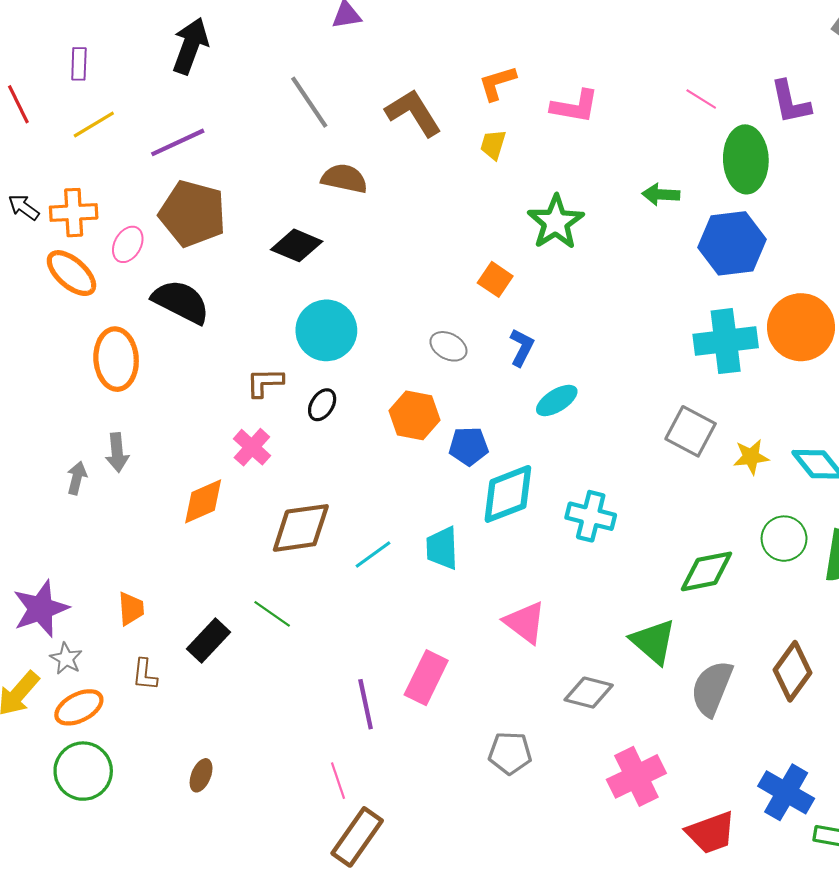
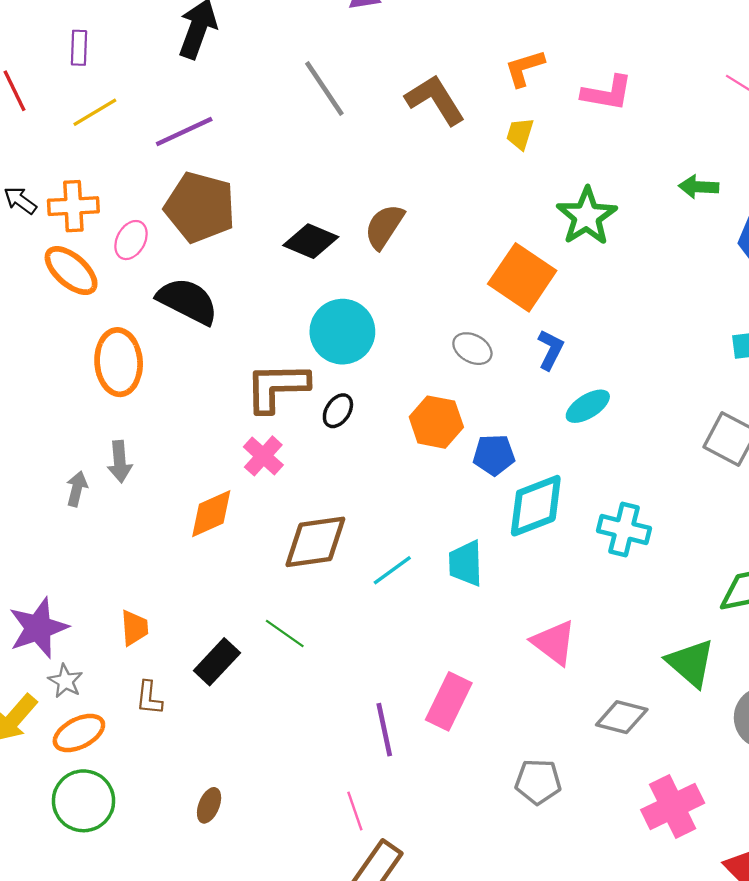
brown semicircle: (344, 179) -> (384, 226), moved, turned -69
orange square: (495, 279) -> (522, 277), size x1.8
brown L-shape: (265, 382) -> (277, 387), size x1.6

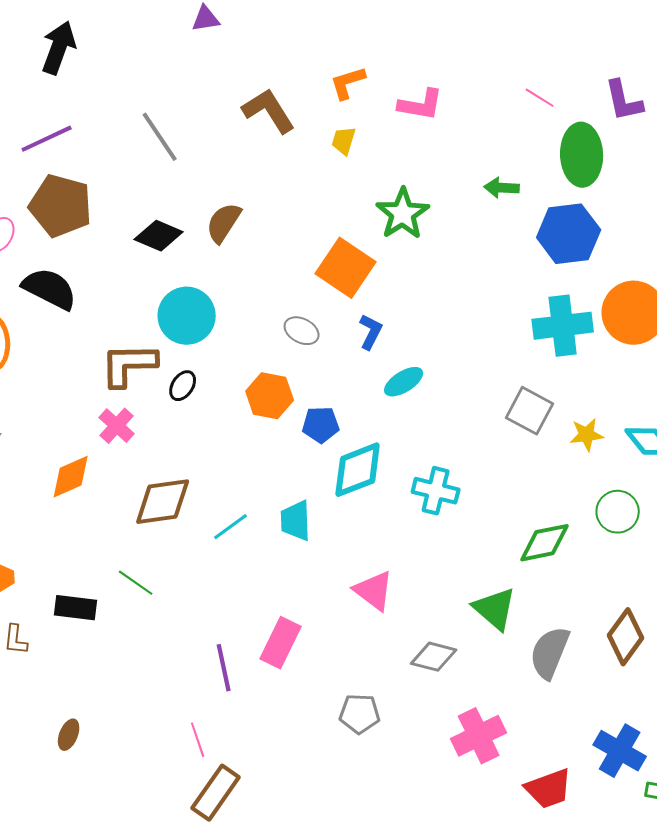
gray line: (324, 88) -> (160, 137), moved
black rectangle: (217, 662) -> (76, 608), turned 54

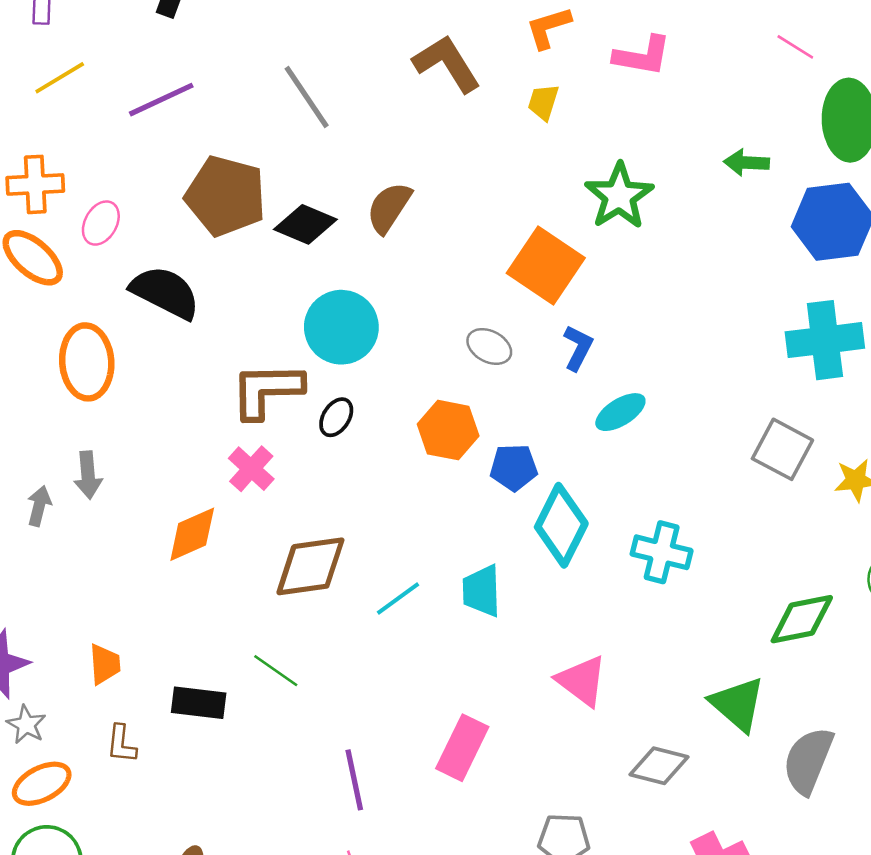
brown pentagon: (61, 206) -> (226, 196), moved
cyan diamond: (358, 470) -> (561, 525), turned -42
purple line: (224, 668) -> (354, 780), moved

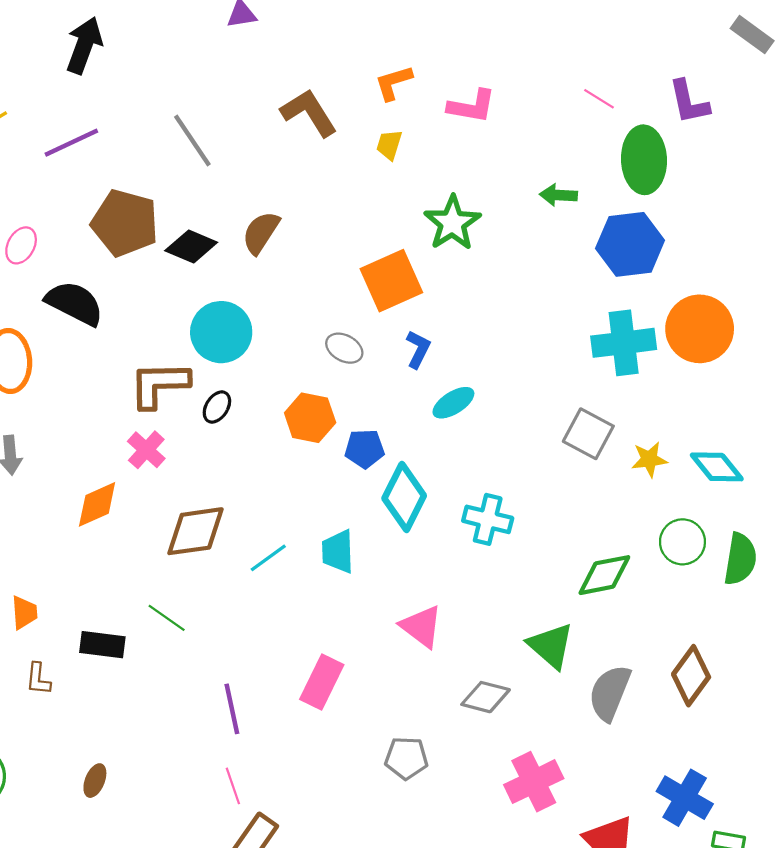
orange square: (546, 265) -> (391, 281), turned 32

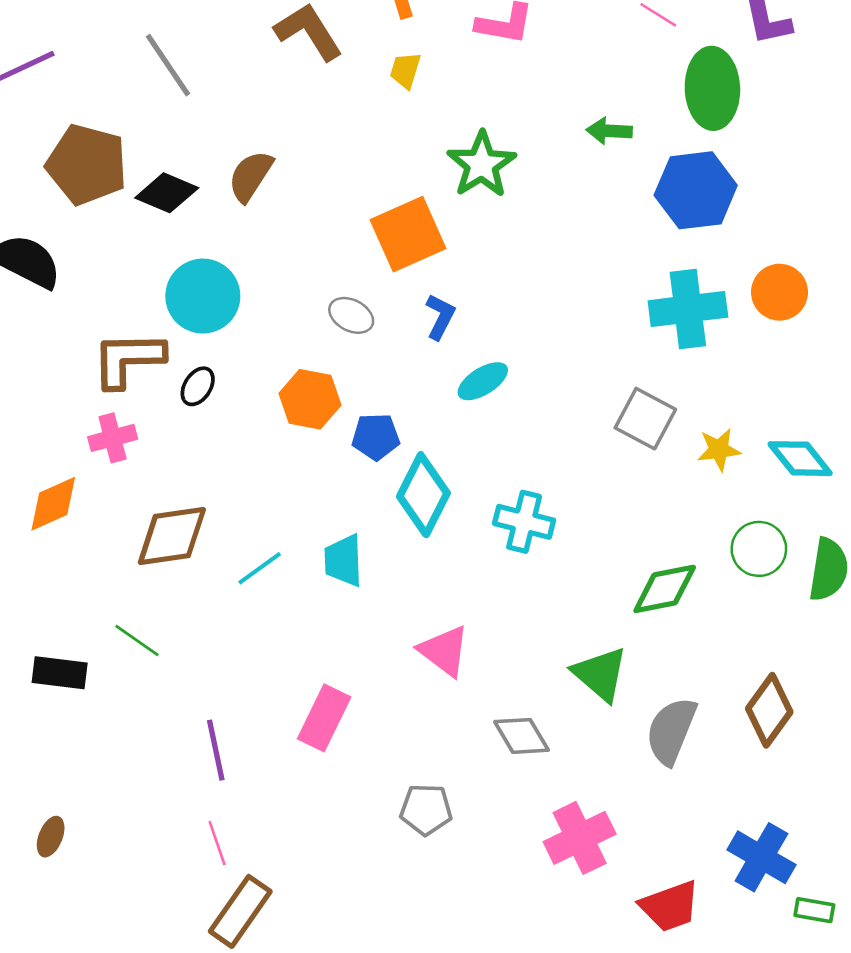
orange circle: (700, 329) -> (780, 292), size x0.7
pink cross: (146, 450) -> (113, 438), turned 33
gray diamond: (486, 697) -> (521, 736), turned 45

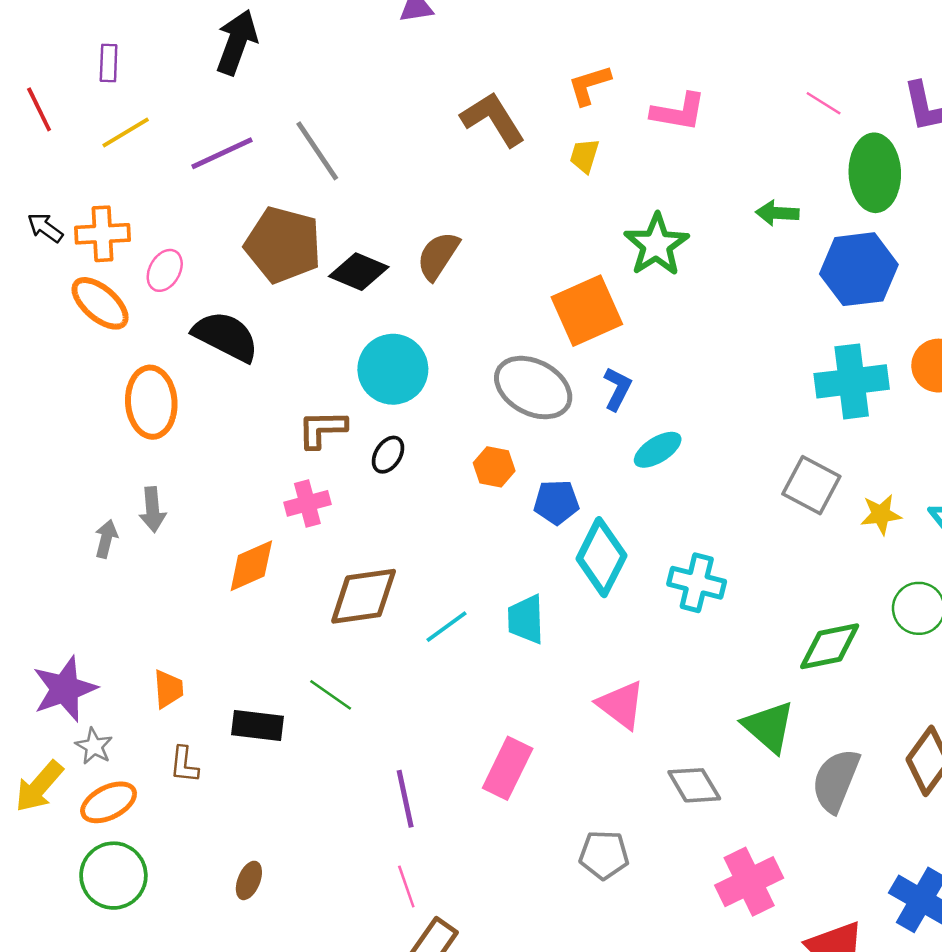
gray line: (168, 65) -> (317, 151), moved
gray ellipse: (351, 315) -> (533, 388), size x1.8
brown L-shape: (128, 359) -> (322, 429), size x0.7
orange hexagon: (310, 399) -> (494, 467), size x0.7

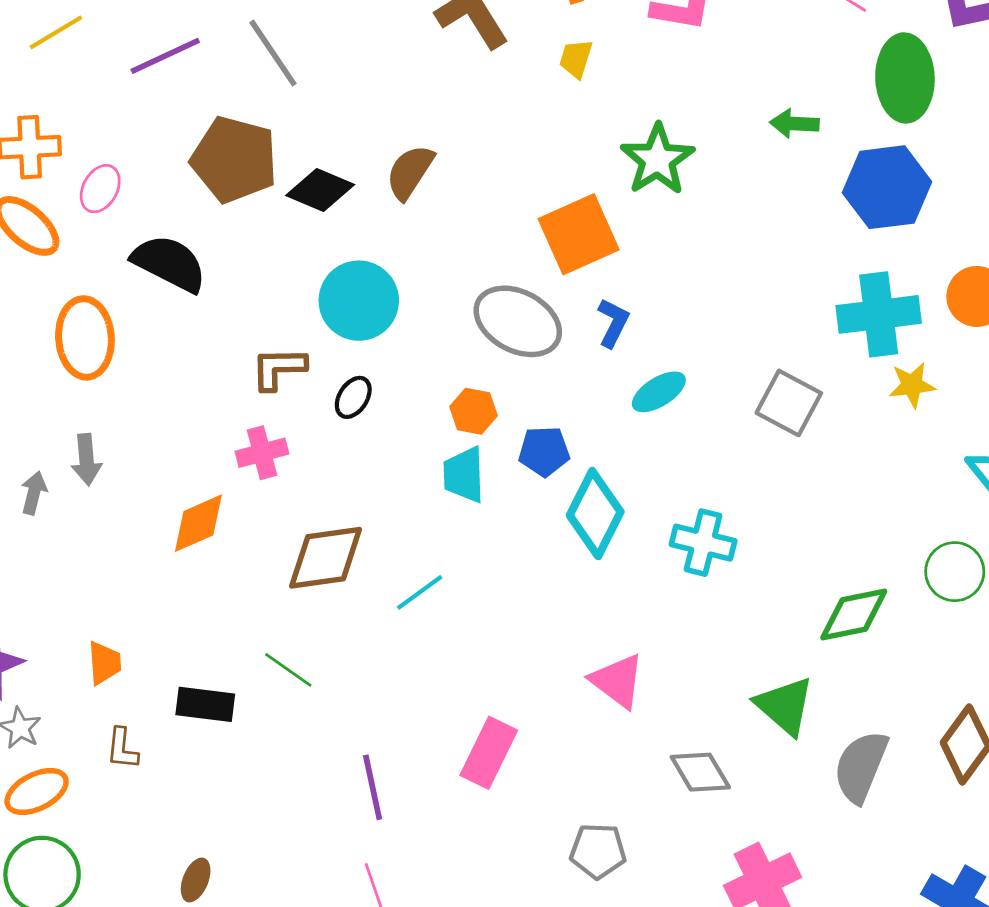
gray square: (811, 485) -> (789, 403), moved
yellow star: (881, 514) -> (912, 385), moved
cyan trapezoid: (526, 619) -> (464, 475), moved

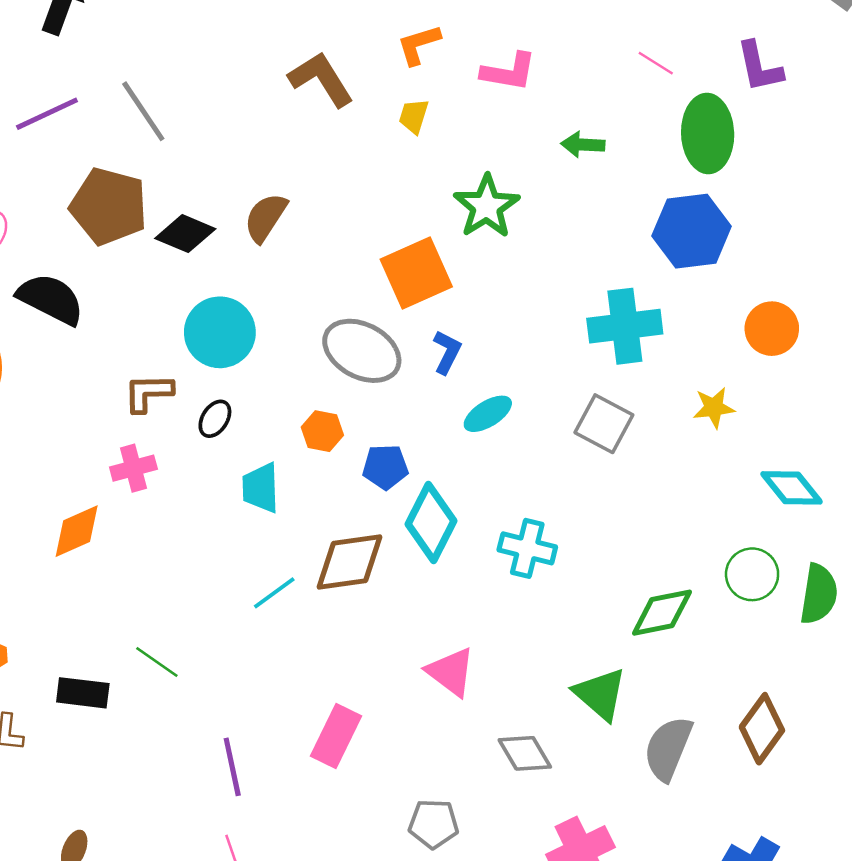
green arrow: (794, 124) -> (583, 145), moved
cyan cross: (879, 314) -> (625, 326), moved
cyan trapezoid: (464, 475) -> (261, 488), moved
brown diamond: (326, 558) -> (350, 562), moved

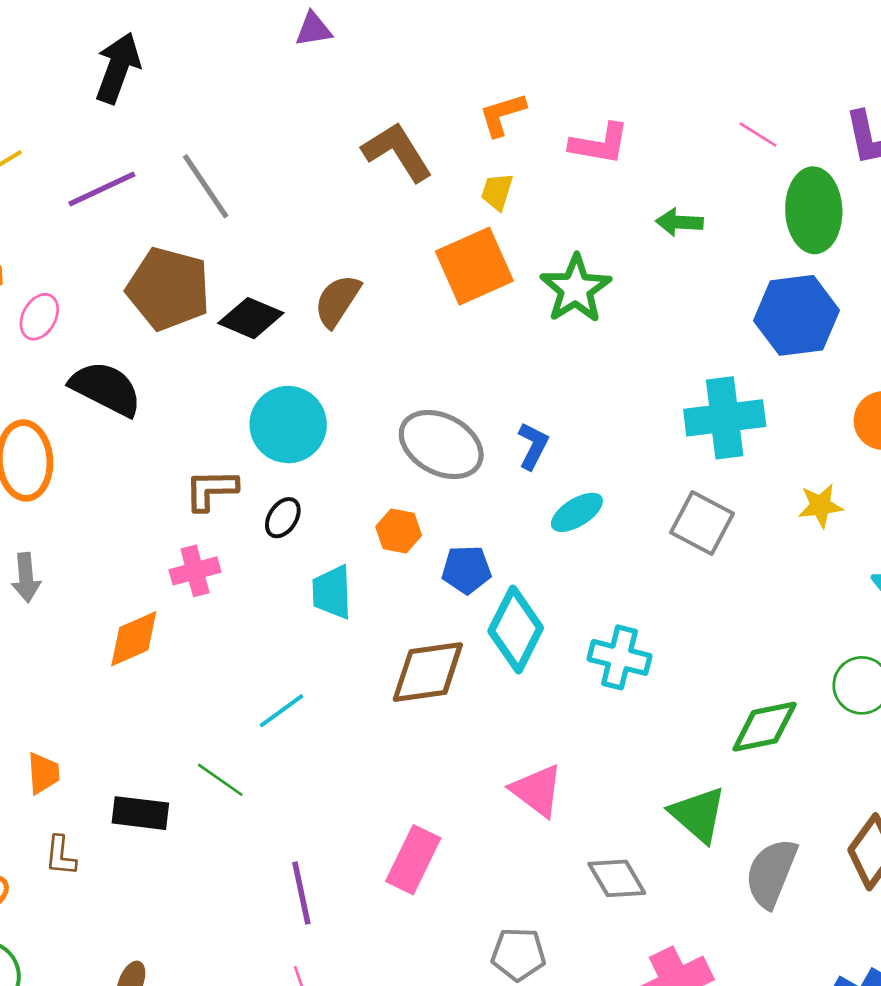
orange square: (416, 273) -> (474, 266), moved
cyan line: (274, 593) -> (281, 711), moved

